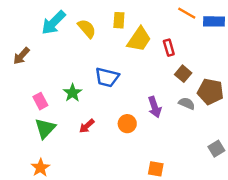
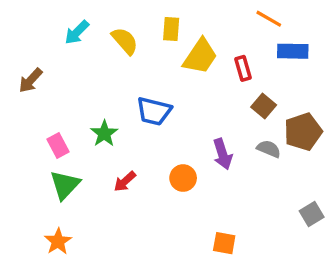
blue rectangle: (214, 21) -> (293, 51), moved
cyan arrow: (54, 23) -> (77, 32), size x0.7
brown pentagon: (210, 92) -> (303, 132), turned -30

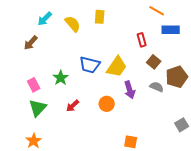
yellow trapezoid: (200, 56) -> (117, 67), moved
brown arrow: (31, 80) -> (31, 43), moved

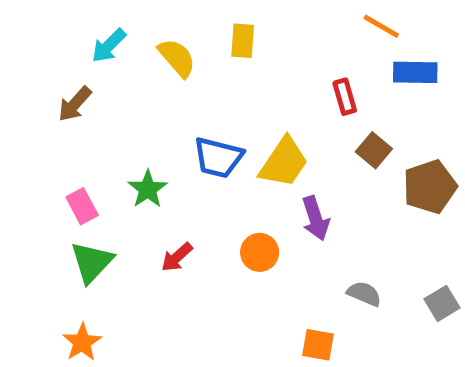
gray semicircle: (157, 87) -> (364, 294), moved

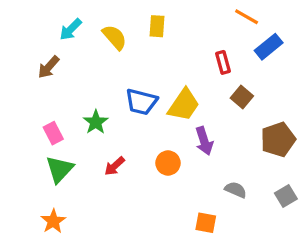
blue rectangle: (415, 72) -> (269, 47), turned -40
brown pentagon: (430, 187) -> (278, 139), moved

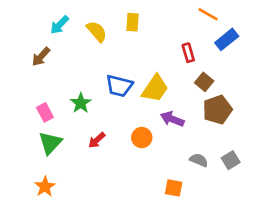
brown pentagon: (278, 139) -> (217, 110), moved
purple arrow: (204, 141) -> (172, 119), turned 130
gray square: (286, 196) -> (231, 160), moved

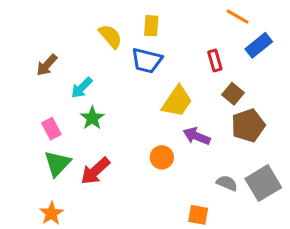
cyan arrow: (60, 25) -> (82, 88), moved
blue trapezoid: (119, 86) -> (147, 60), moved
red arrow: (97, 140) -> (95, 171), moved, size x1.5
gray square: (231, 160) -> (263, 183), size x1.6

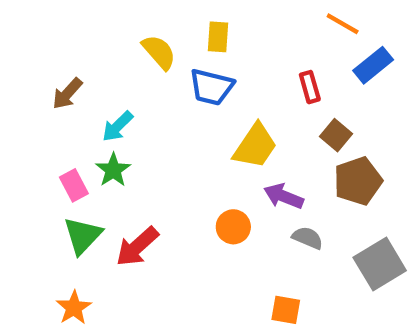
green star: (92, 118) -> (113, 170), moved
gray semicircle: (227, 183) -> (308, 238), moved

